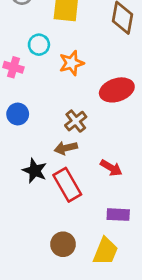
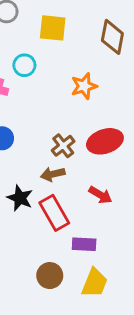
orange star: (71, 63) -> (84, 86), moved
red ellipse: (117, 90) -> (105, 141), moved
purple rectangle: (118, 215) -> (84, 244), moved

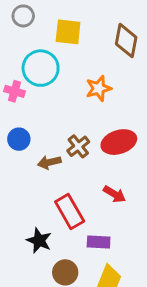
cyan circle: (24, 65) -> (41, 68), size x1.6
brown arrow: (53, 174) -> (49, 162), moved
black star: (20, 198) -> (39, 241), moved

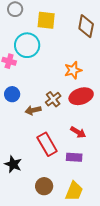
orange star: (99, 88) -> (73, 70), moved
black star: (39, 241) -> (13, 164), moved
purple rectangle: (99, 242) -> (74, 157), moved

